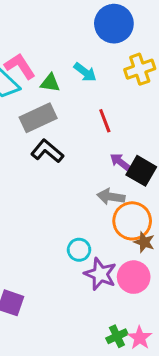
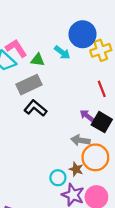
blue circle: (114, 24) -> (83, 34), moved
red line: (105, 121) -> (102, 89), moved
brown star: (144, 242) -> (76, 169), moved

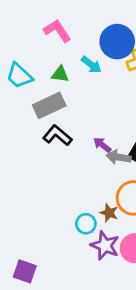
pink L-shape: (16, 48) -> (57, 31), moved
purple arrow: (87, 116) -> (102, 145), moved
gray arrow: (80, 140) -> (119, 157), moved

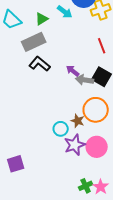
green triangle: (60, 74) -> (42, 19), turned -40
purple star: (105, 246) -> (75, 145), turned 30
purple square: (25, 271) -> (16, 164), turned -36

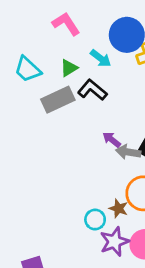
black L-shape: (40, 64) -> (92, 90), moved

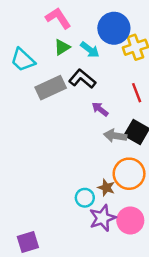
green triangle: (69, 68) -> (62, 47), moved
purple arrow: (112, 140) -> (100, 109), moved

